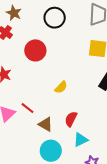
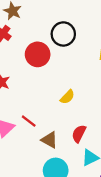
black circle: (55, 18) -> (63, 34), moved

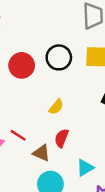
black circle: (63, 34) -> (59, 57), moved
red semicircle: (79, 134) -> (62, 138), moved

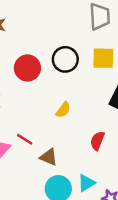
red semicircle: (62, 138) -> (97, 141), moved
cyan triangle: (85, 168) -> (86, 183), moved

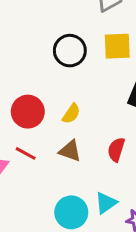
red circle: (27, 68) -> (28, 112), moved
brown triangle: (49, 157) -> (70, 151), moved

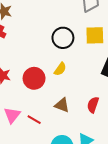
yellow semicircle: (71, 114) -> (60, 69), moved
red line: (26, 153) -> (34, 120), moved

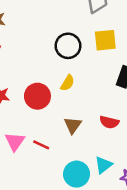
brown triangle: (62, 105) -> (73, 125), turned 49
red semicircle: (93, 105) -> (109, 122), turned -91

